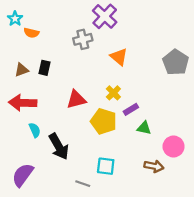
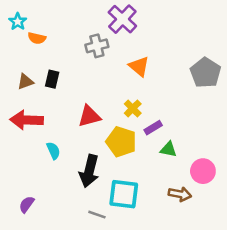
cyan semicircle: (35, 130) -> (53, 151), moved
black arrow: (59, 146) -> (89, 171), moved, turned 44
cyan square: (106, 166) -> (124, 194), size x1.4
purple semicircle: (23, 175) -> (27, 204), size x0.6

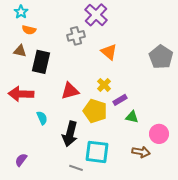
cyan star: (18, 22) -> (21, 12), moved
black rectangle: (52, 79) -> (41, 62), size x1.6
brown triangle: (25, 82) -> (20, 51), moved, turned 32

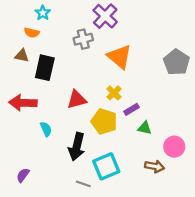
cyan star: (21, 12) -> (43, 13), moved
orange triangle: (109, 52) -> (119, 57), size x1.4
cyan square: (97, 152) -> (106, 166), turned -30

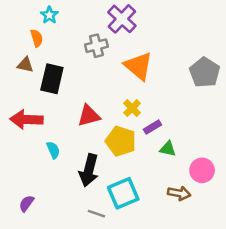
orange semicircle: (32, 33) -> (37, 38), turned -120

